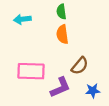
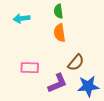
pink rectangle: (31, 71) -> (30, 68), size x0.7
blue star: (93, 91) -> (88, 86), size x1.5

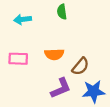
orange semicircle: (59, 33) -> (54, 54), moved, turned -84
pink rectangle: (30, 68) -> (18, 59), moved

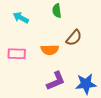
cyan arrow: (23, 19) -> (21, 18), turned 35
brown semicircle: (80, 66) -> (74, 38), moved

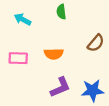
brown semicircle: (74, 38) -> (96, 43), moved

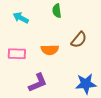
brown semicircle: (96, 43) -> (79, 40), moved
purple L-shape: (60, 87) -> (38, 83), moved

